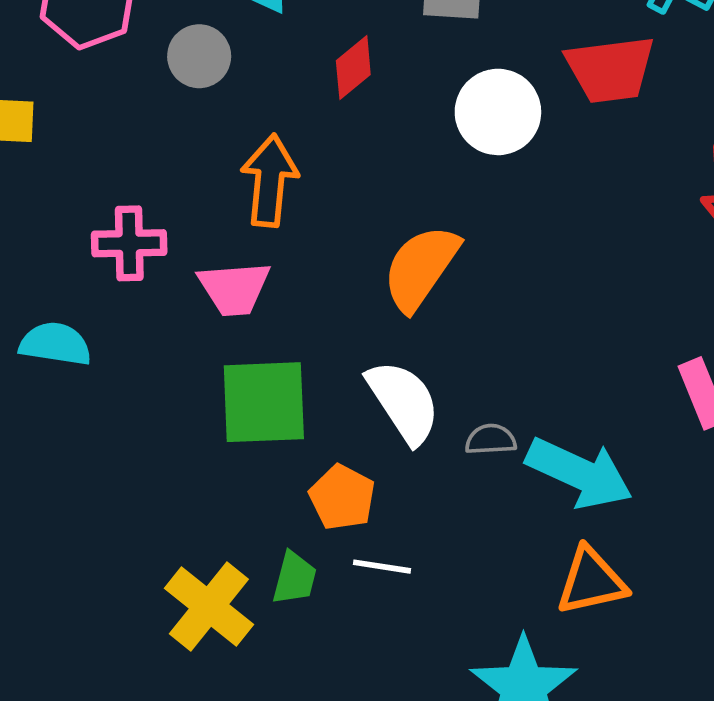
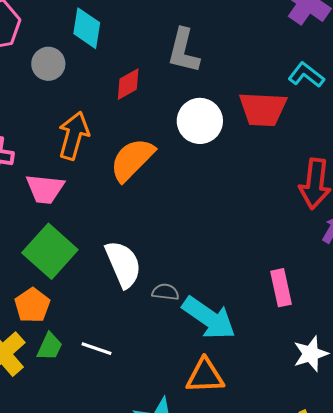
orange semicircle: (421, 268) -> (132, 160), moved
green square: (264, 402) -> (50, 251), turned 34
orange pentagon: (342, 497) -> (32, 305), moved

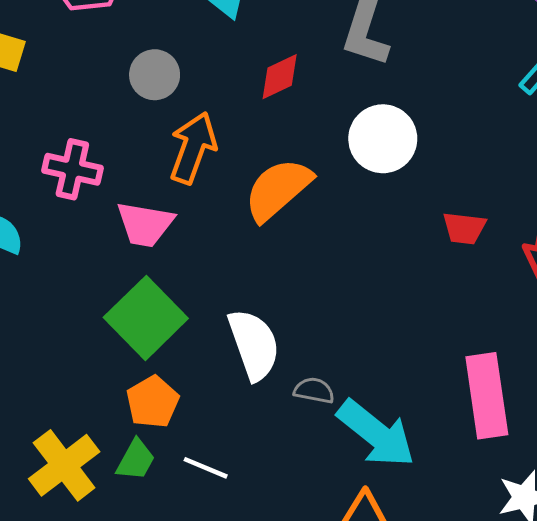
gray circle: (48, 64) -> (155, 75), moved
red trapezoid: (263, 109) -> (464, 228), moved, size x0.6
pink rectangle: (281, 288) -> (487, 396), size x1.5
orange pentagon: (32, 305) -> (153, 402), moved

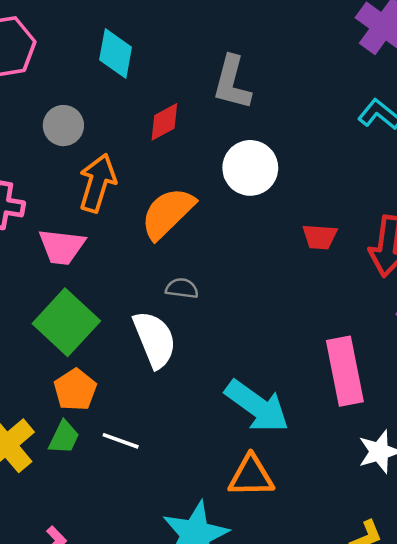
gray semicircle: (314, 390) -> (182, 288), moved

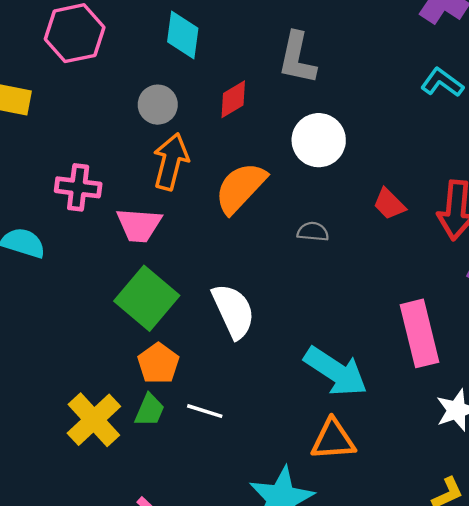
gray circle: (63, 126) -> (158, 105), moved
red trapezoid: (320, 237) -> (389, 204), turned 44
gray semicircle: (182, 288) -> (313, 232), moved

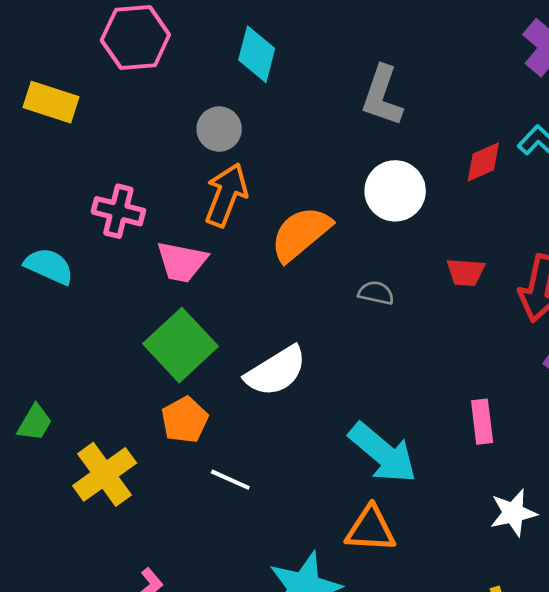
red diamond: (233, 99) -> (483, 162), moved
red trapezoid: (389, 204) -> (466, 272), turned -48
white semicircle: (233, 311) -> (276, 371), turned 76
pink rectangle: (420, 333) -> (482, 422), size x0.6
green trapezoid: (150, 410) -> (35, 423), moved

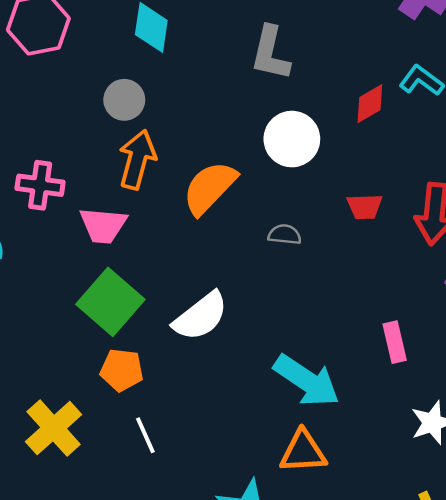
orange pentagon: (185, 420) -> (122, 370), turned -30
white line: (230, 480) -> (145, 435), moved, turned 48

